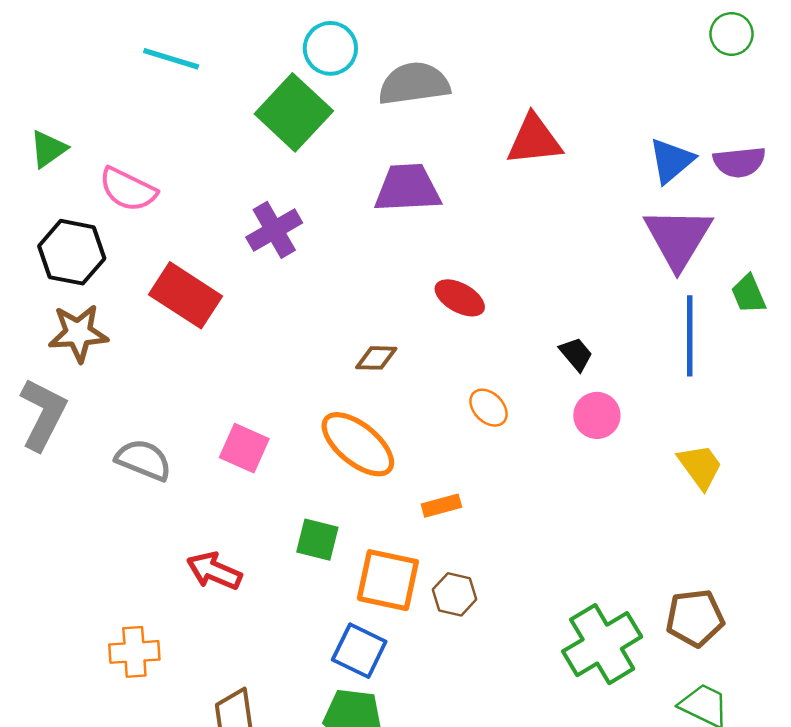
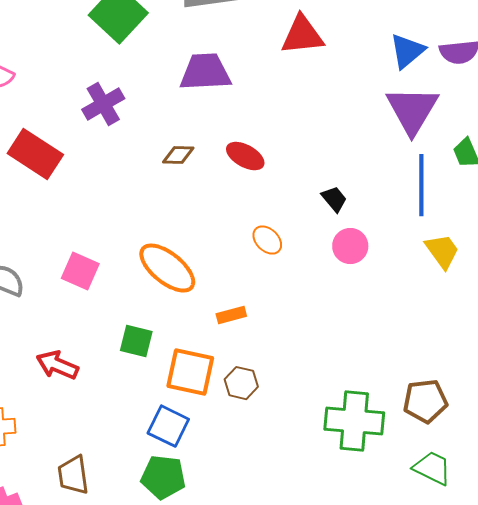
brown diamond: (376, 358) -> (178, 155), moved
yellow trapezoid: (700, 466) -> (442, 251), moved
green cross: (602, 644) -> (354, 421), turned 36

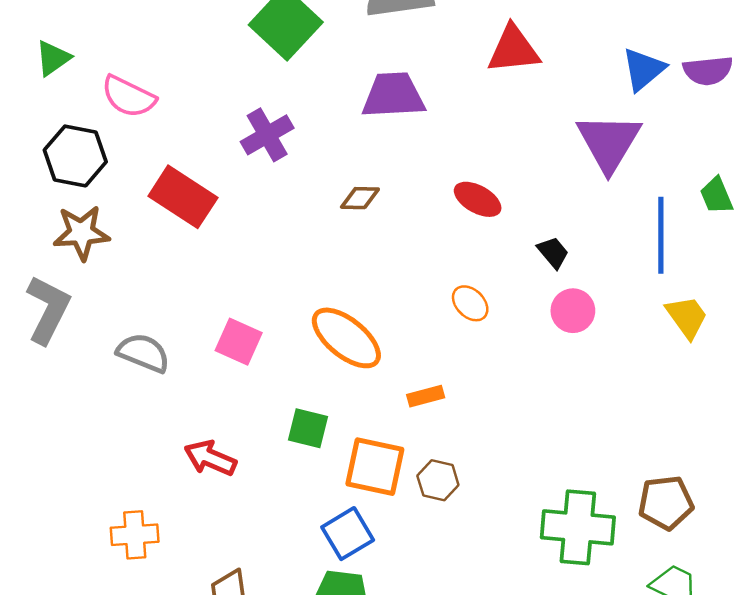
purple triangle: (412, 110) -> (609, 142), moved
red ellipse: (245, 156) -> (478, 199), moved
blue square: (168, 426) -> (348, 534), turned 33

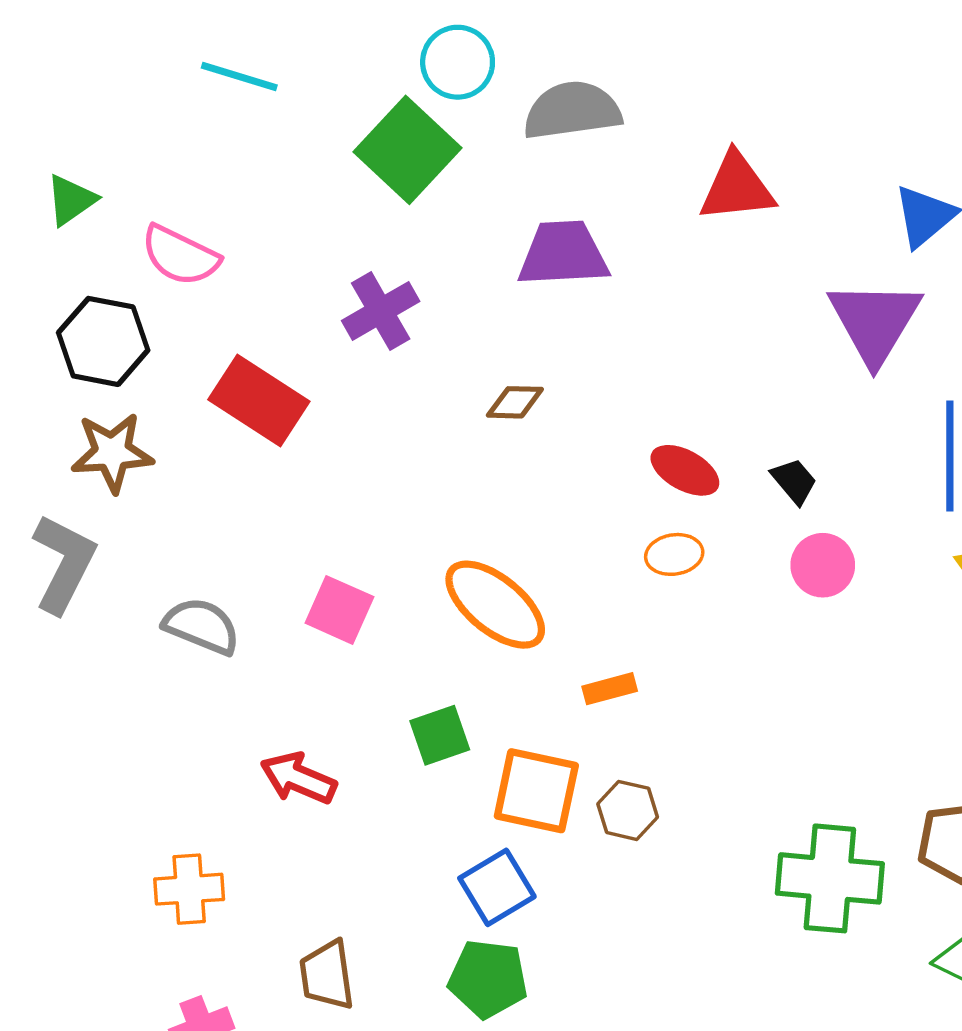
red ellipse: (478, 199) -> (685, 470), moved
orange ellipse: (470, 303) -> (674, 554), turned -54
green square: (308, 428) -> (440, 735), turned -33

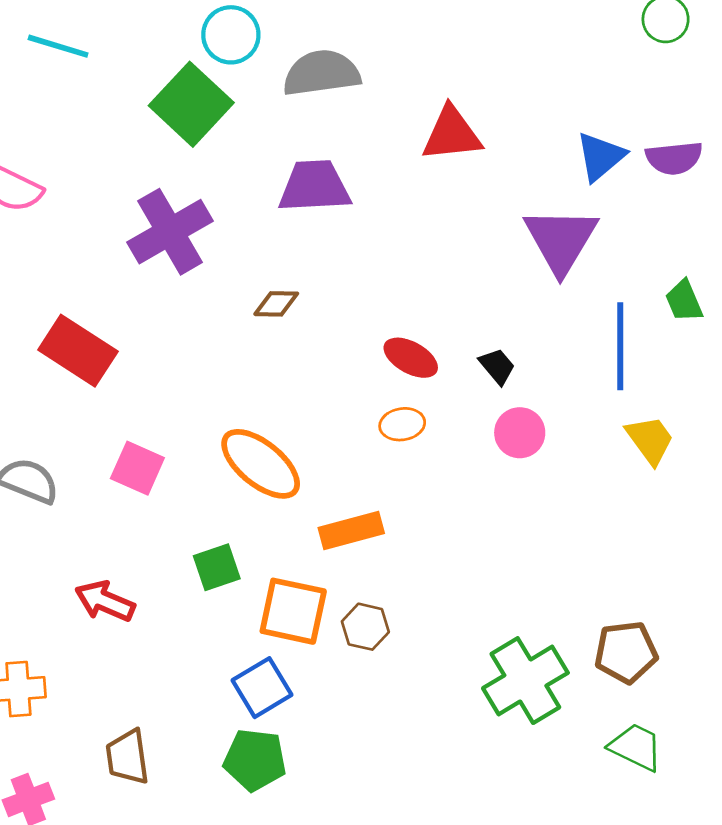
purple cross: (381, 311) -> (170, 232), size x1.4
red rectangle: (259, 401) -> (78, 351), moved
orange rectangle: (610, 689) -> (351, 530), size x1.5
green cross: (830, 878) -> (525, 681), turned -36

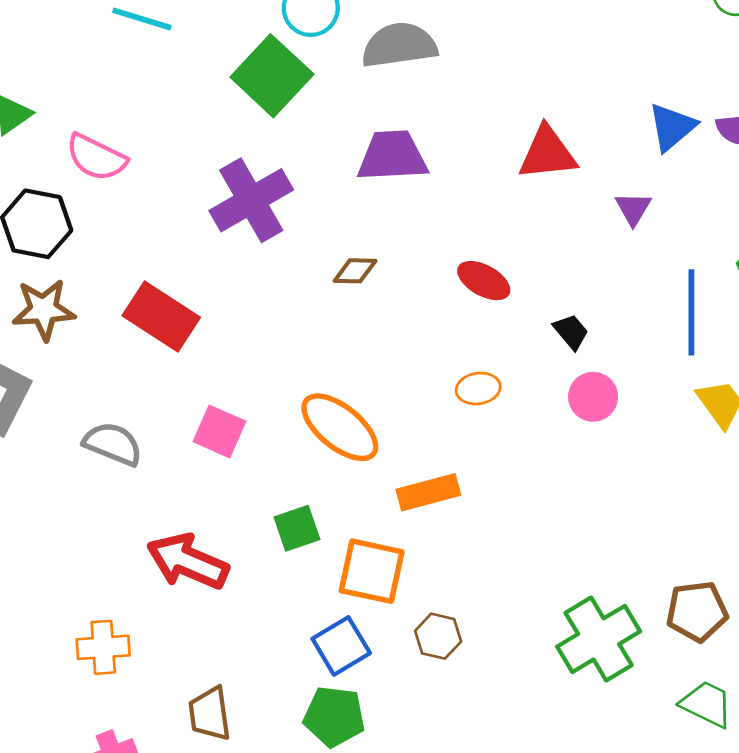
red triangle: (452, 134) -> (547, 153), moved
purple triangle: (561, 240) -> (633, 209), size x0.5
red ellipse: (411, 358) -> (484, 281), moved
red arrow: (105, 601) -> (188, 561), size x1.4
brown hexagon: (365, 627) -> (438, 636), moved

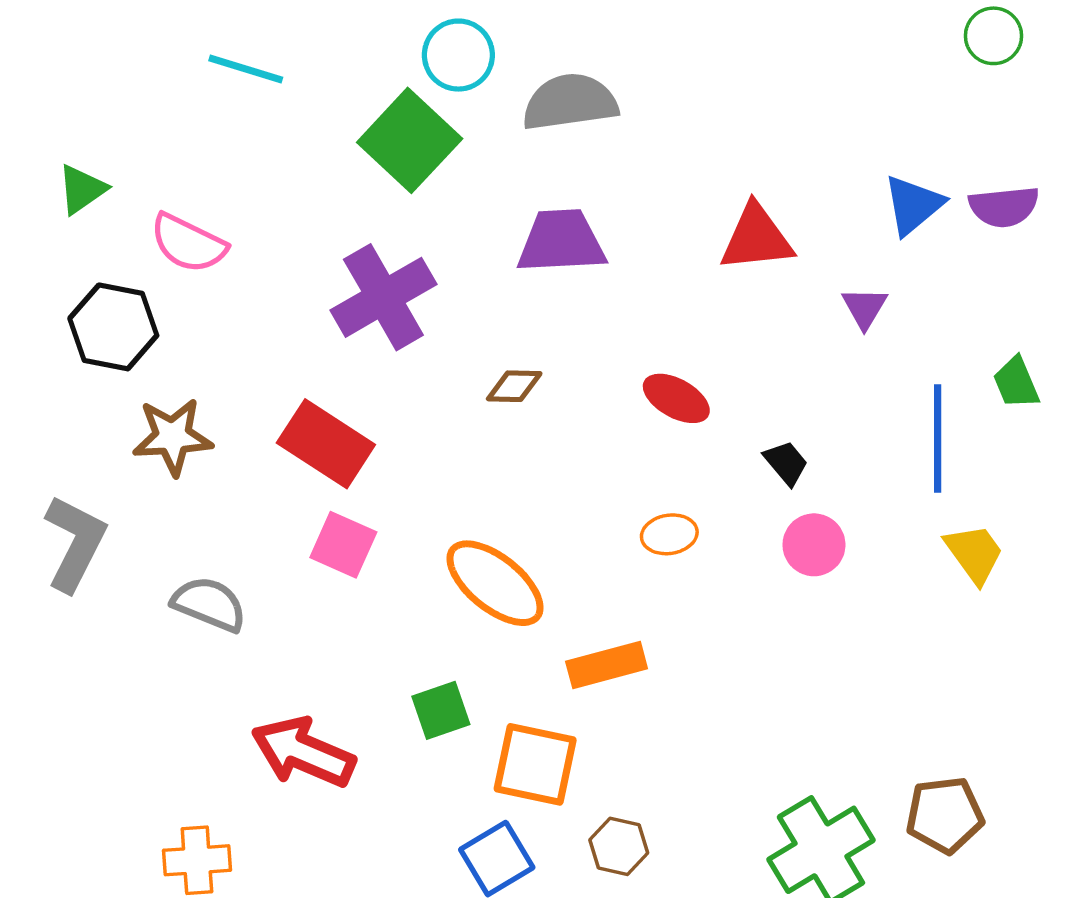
brown star: (44, 310) -> (173, 437), moved
red rectangle: (161, 317) -> (326, 444), moved
pink square: (219, 431) -> (343, 545), moved

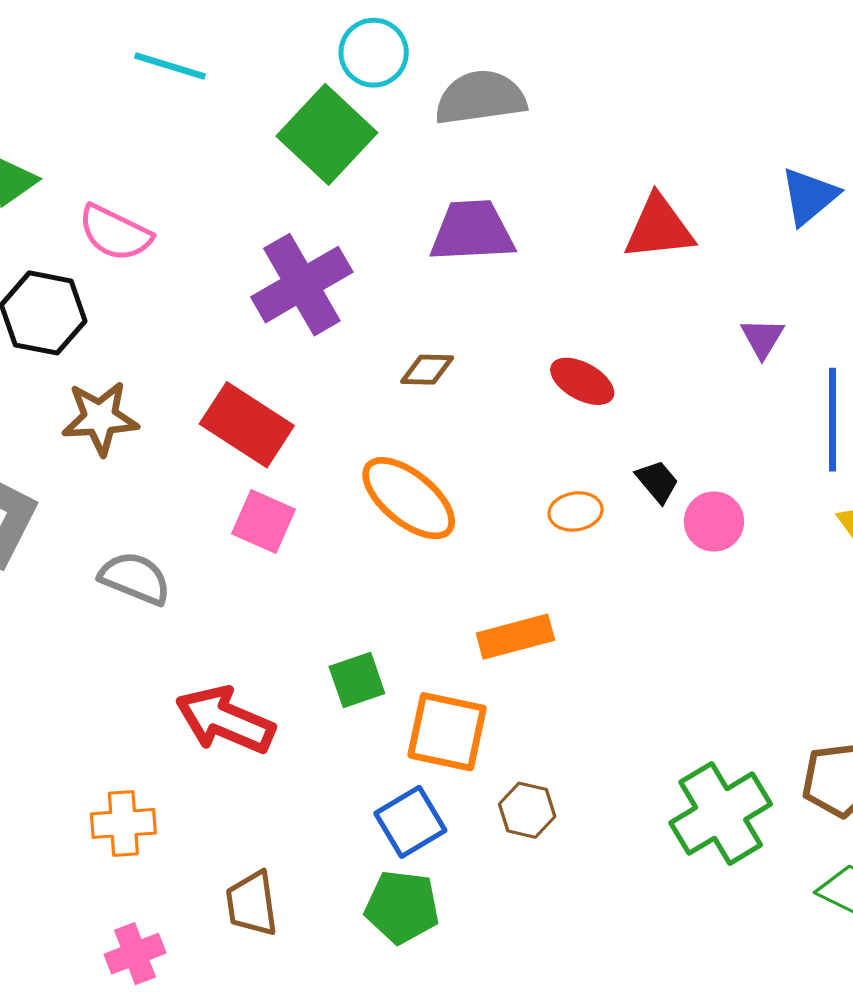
purple triangle: (865, 308) -> (762, 338), moved
black trapezoid: (786, 463) -> (657, 481), moved
orange ellipse: (495, 583) -> (409, 498), moved

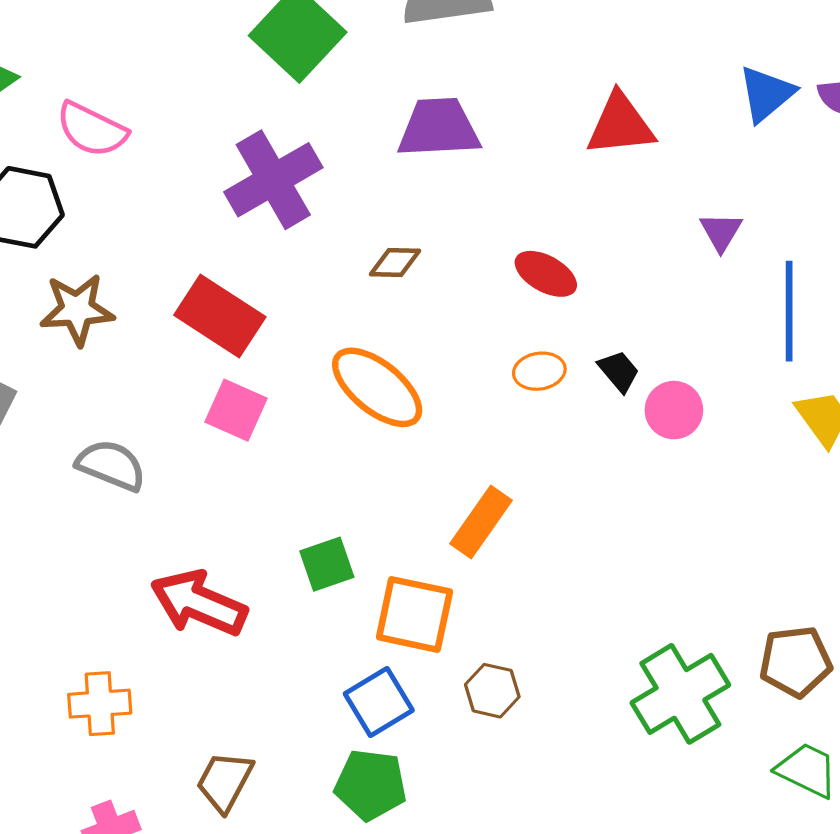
orange ellipse: (576, 511) -> (539, 371), moved
orange rectangle: (515, 637) -> (481, 522), turned -40
brown trapezoid: (252, 904) -> (225, 781), turned 36

